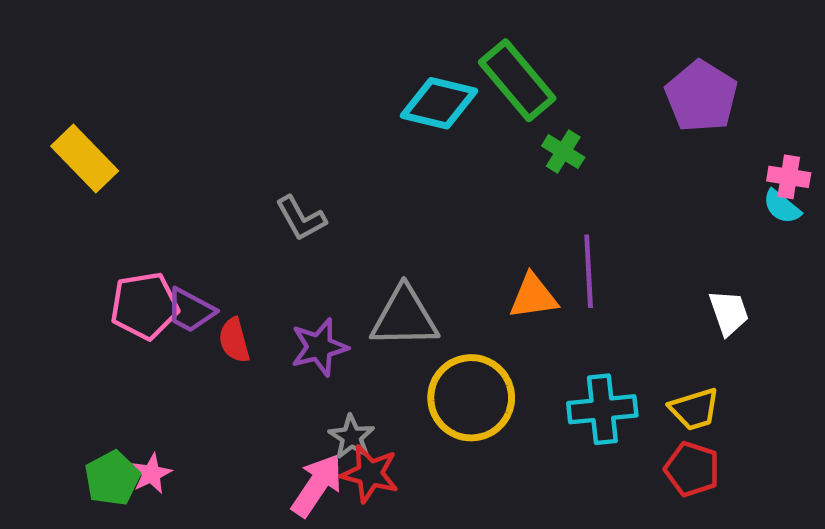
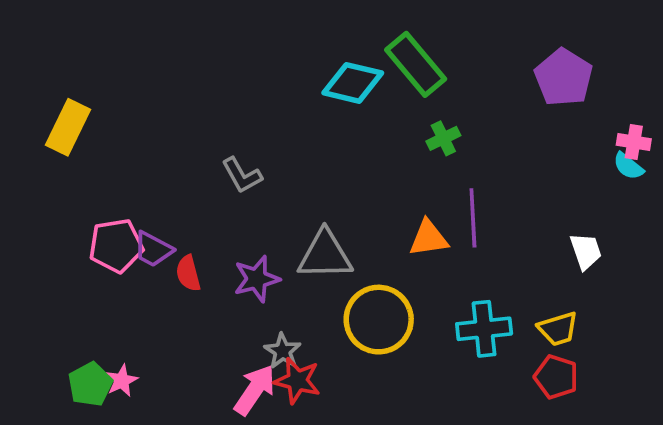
green cross: (563, 152) -> (443, 138), moved, turned 32
yellow rectangle: (85, 158) -> (68, 127), turned 70

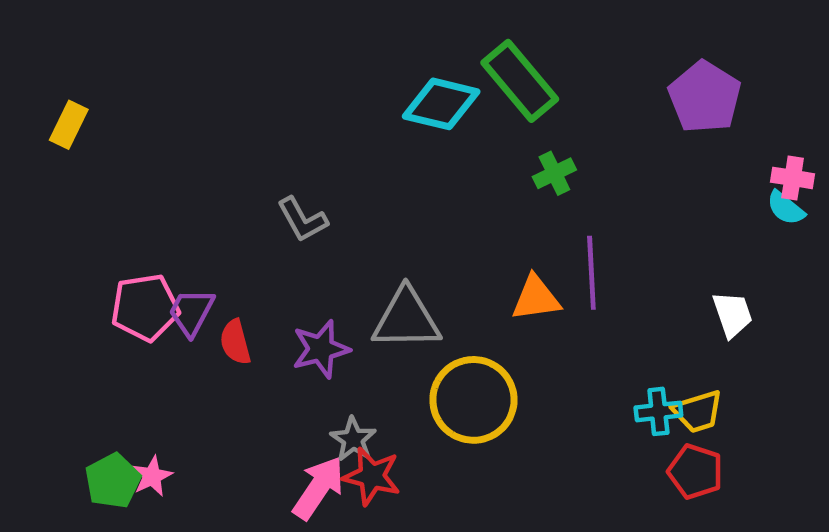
yellow rectangle: (68, 127) -> (69, 125), moved, size x0.7
purple trapezoid: (153, 249) -> (191, 312), turned 90
cyan cross: (484, 329) -> (658, 411), moved, size x0.7

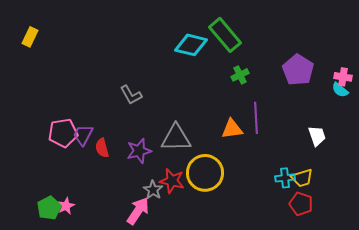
purple pentagon: (705, 97) -> (298, 70), moved
yellow rectangle: (69, 125) -> (30, 37), moved
red star: (372, 476) -> (172, 181), moved

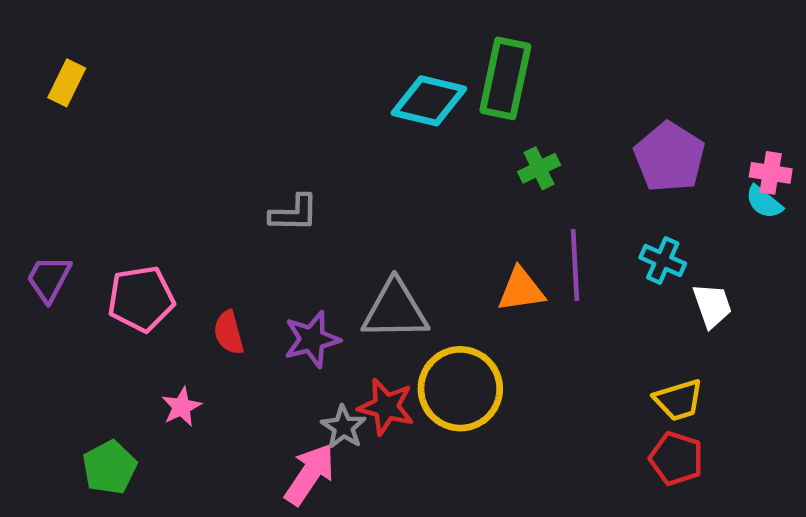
green rectangle: (225, 35) -> (505, 78), turned 52
gray L-shape: (131, 95) -> (294, 213), turned -60
purple trapezoid: (83, 135) -> (49, 279), moved
cyan cross: (285, 178) -> (663, 261), moved, turned 30
pink star: (66, 206) -> (181, 407), moved

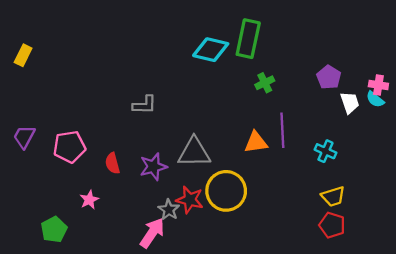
yellow rectangle: (67, 83) -> (23, 55), moved
purple pentagon: (669, 157) -> (329, 77), size x0.7
cyan cross: (663, 261) -> (325, 151), moved
white trapezoid: (712, 306) -> (350, 103), moved

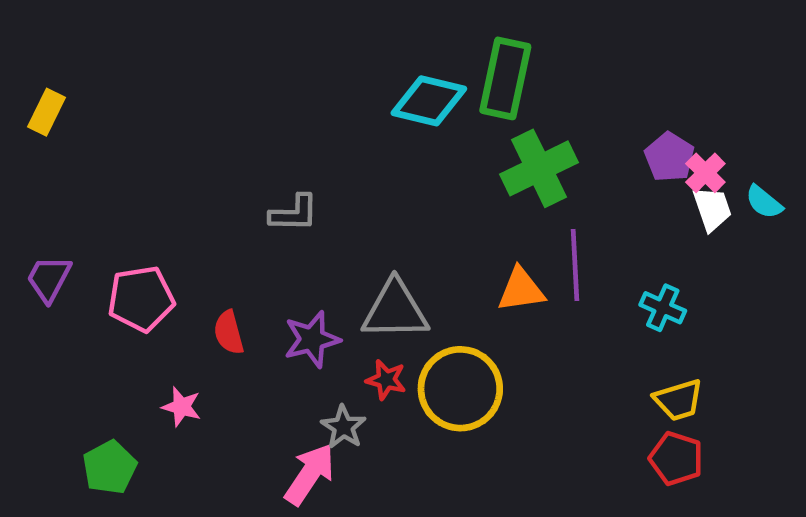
green cross: (265, 83) -> (539, 168), size x1.8
pink cross: (378, 85) -> (705, 173), moved, turned 36
pink star: (89, 200) -> (182, 407), turned -30
red star: (190, 200) -> (386, 380), moved, size x0.7

